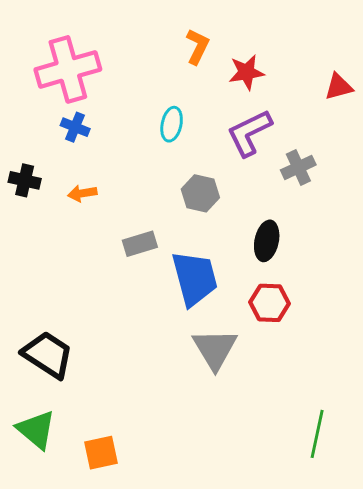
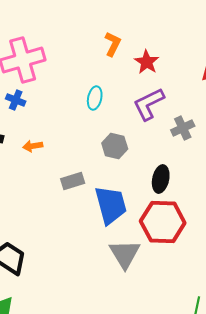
red star: (246, 72) -> (147, 62), turned -30
blue cross: (75, 127) -> (16, 100), moved
red hexagon: (270, 303) -> (163, 222), size x1.6

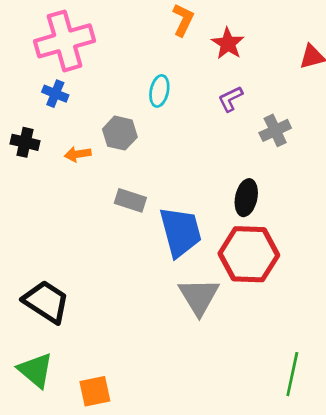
purple L-shape: (149, 104) -> (230, 99), size x0.6
gray hexagon: (115, 146) -> (120, 133), moved
gray rectangle: (73, 181) -> (130, 200), turned 35

